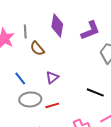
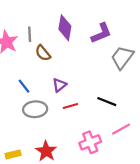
red line: (52, 105) -> (70, 106), moved

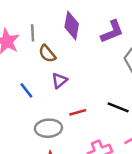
purple triangle: (59, 85) -> (59, 81), moved
gray ellipse: (35, 109) -> (48, 128), moved

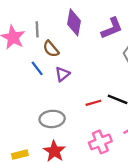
blue line: (26, 90) -> (37, 68), moved
red line: (78, 112) -> (93, 103), moved

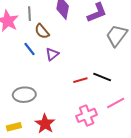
gray ellipse: (52, 119) -> (24, 95), moved

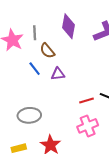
purple triangle: (52, 54) -> (58, 74), turned 32
pink cross: (87, 115) -> (88, 126), moved

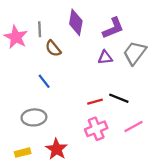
blue line: (35, 69) -> (44, 81), moved
purple triangle: (58, 74) -> (105, 57), moved

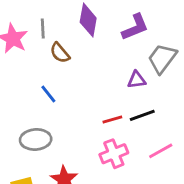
purple triangle: (105, 57) -> (137, 80), moved
black line: (119, 98) -> (142, 115), turned -42

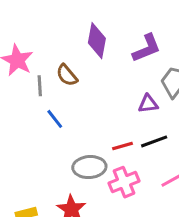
gray line: (43, 29) -> (40, 86), moved
gray ellipse: (36, 139) -> (89, 167), moved

